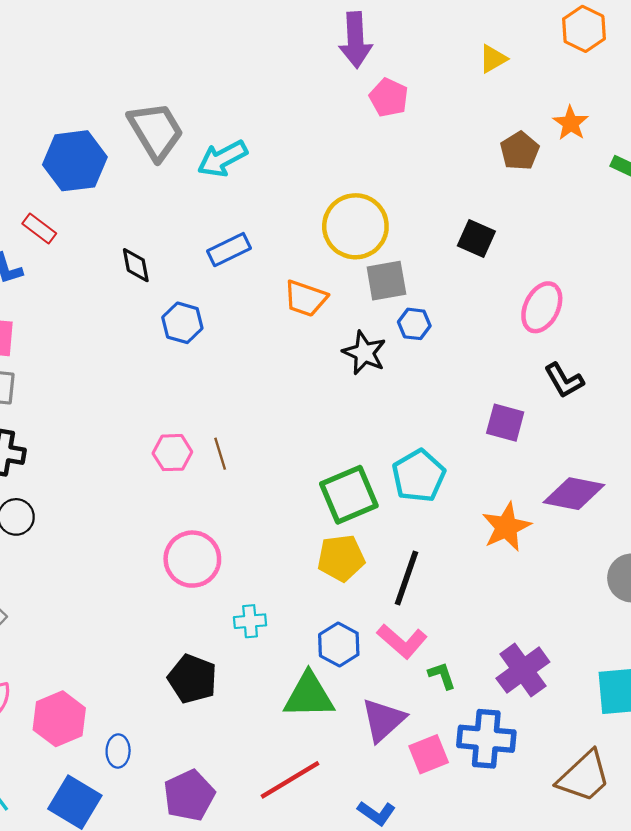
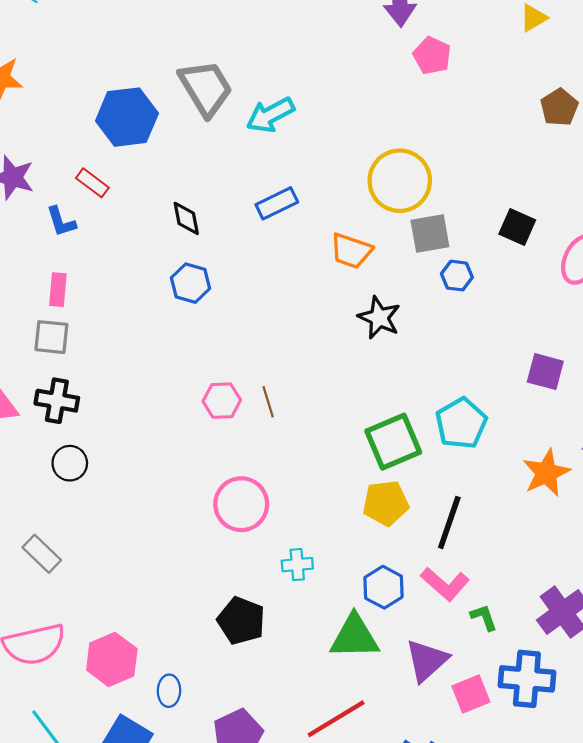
black square: (476, 239) -> (517, 227), moved
blue hexagon: (182, 323) -> (191, 283), moved
black star: (364, 353) -> (379, 318), moved

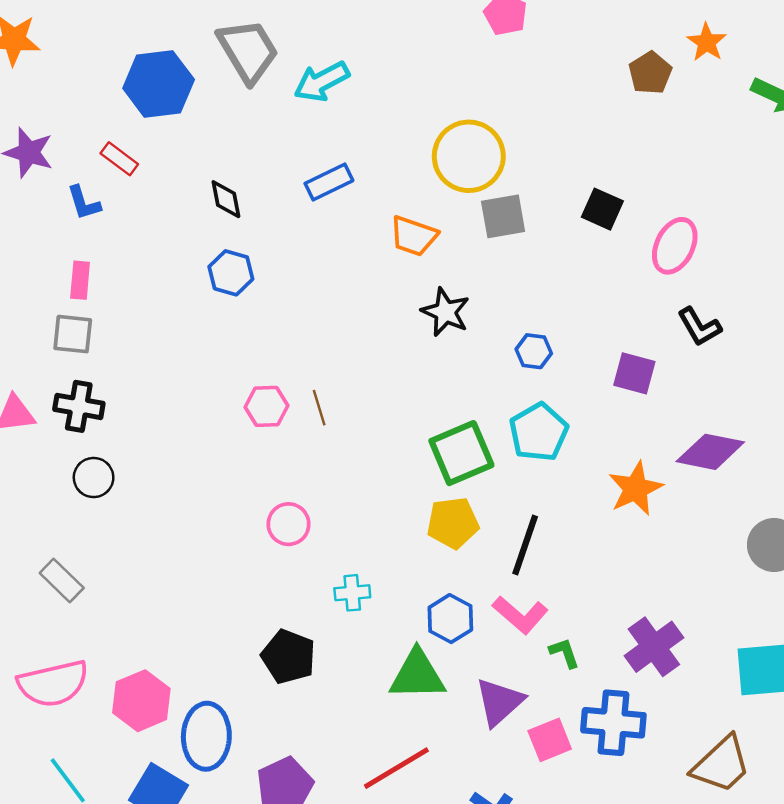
blue hexagon: (457, 276) -> (534, 351), moved
pink circle: (241, 504) -> (289, 524), size x0.7
blue ellipse: (169, 691) -> (206, 736), size x1.8

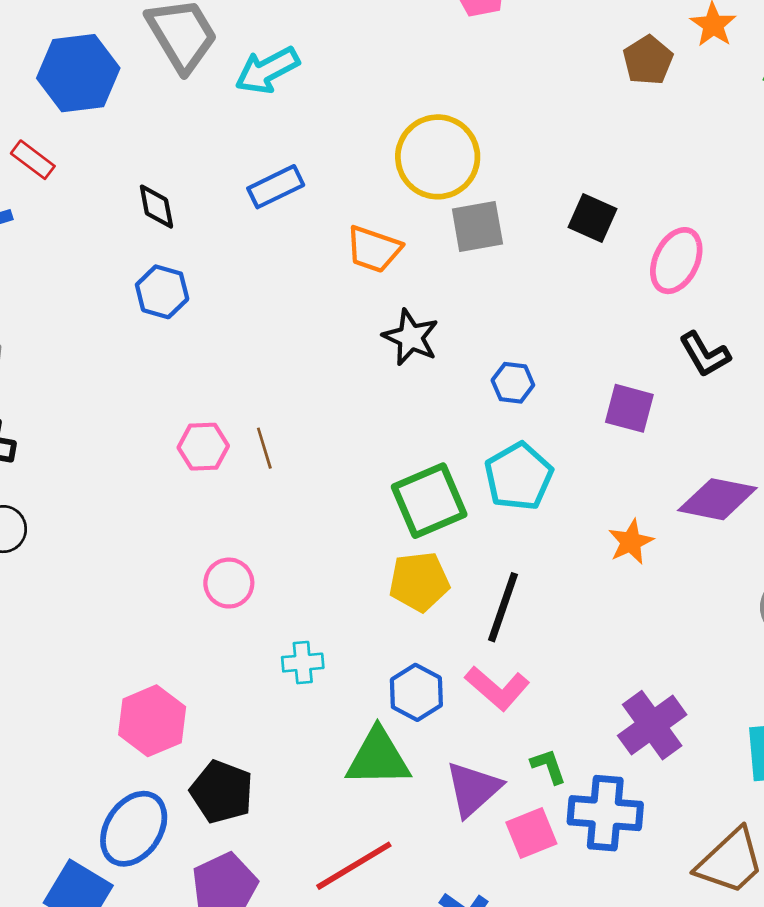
orange star: (636, 489) -> (631, 542), size x0.7
green L-shape: (564, 653) -> (548, 766), moved
black pentagon: (289, 657) -> (222, 792), moved
pink hexagon: (141, 701) -> (152, 721), moved
blue ellipse: (206, 736) -> (134, 829), turned 32

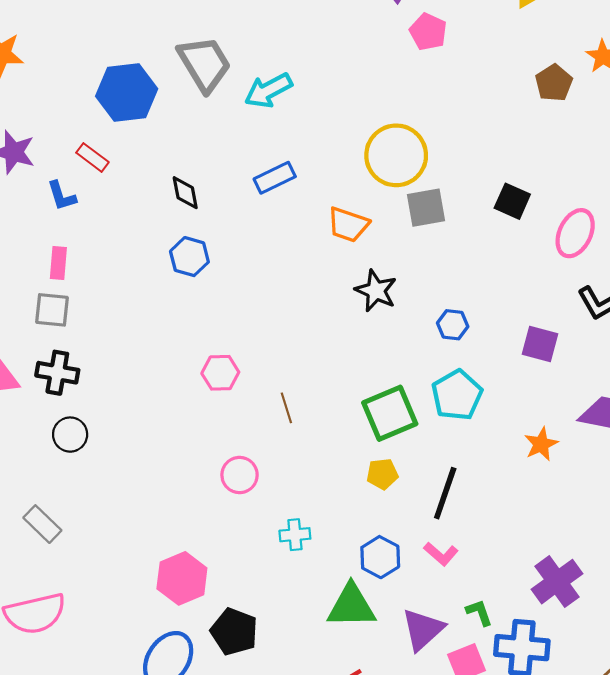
brown line: (264, 448) -> (286, 408), moved
yellow pentagon: (419, 582) -> (382, 474), size x0.7
pink L-shape: (497, 688) -> (441, 554), size x0.7

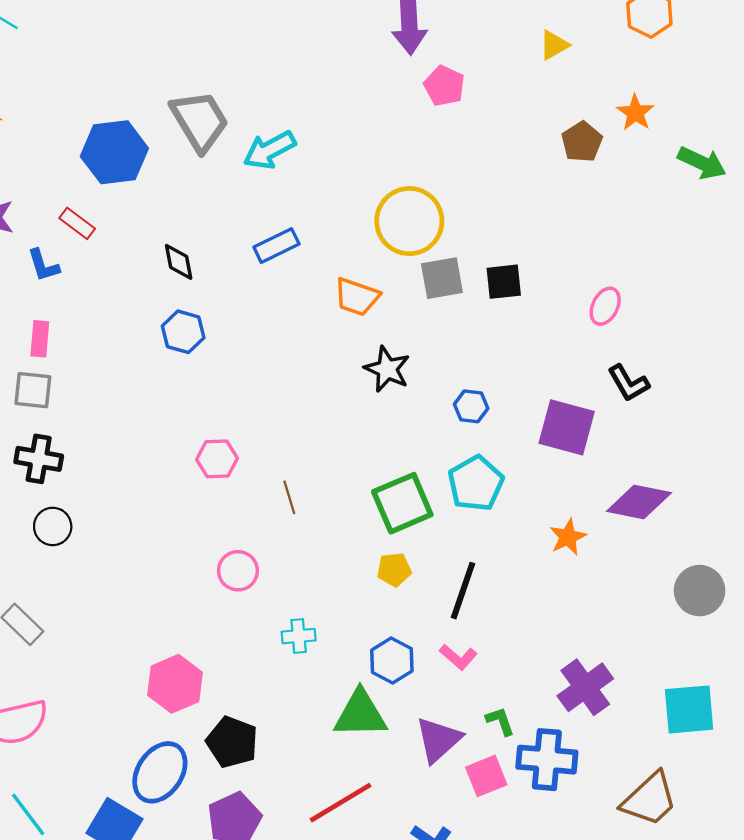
black square: (512, 201) -> (504, 282), moved, turned -30
pink ellipse: (575, 233) -> (605, 306), size x0.7
purple square: (540, 344) -> (567, 427), size x1.4

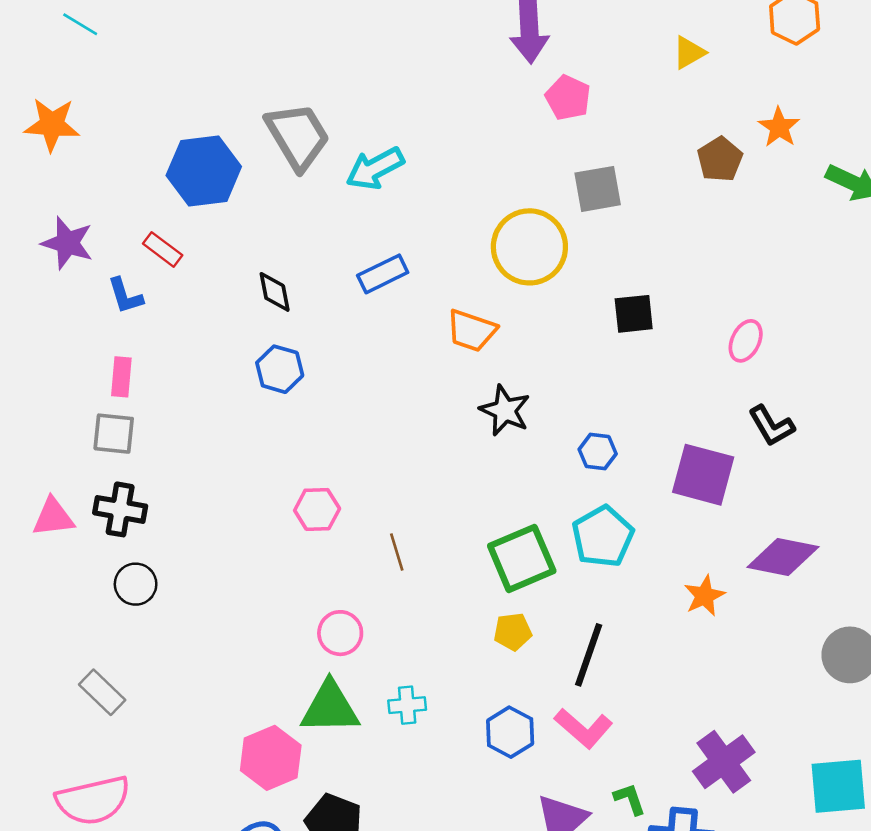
gray square: (442, 278) -> (598, 189), moved
pink L-shape: (458, 657) -> (583, 728), size x1.4
green triangle: (360, 714) -> (330, 708), moved

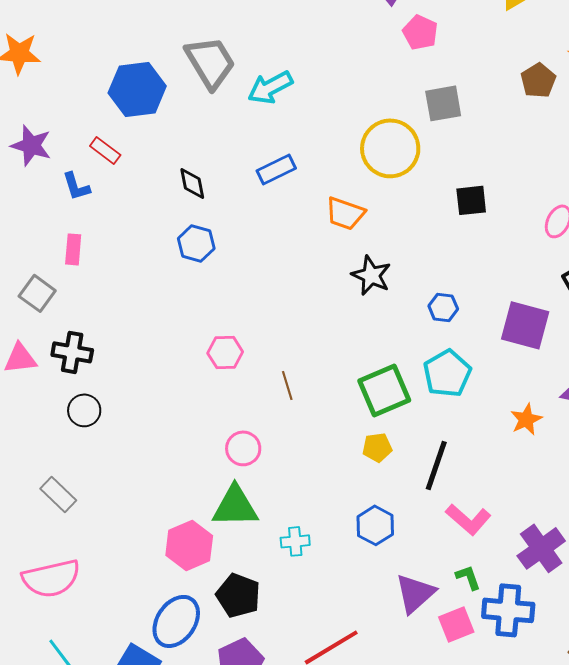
gray square: (114, 434) -> (37, 293), moved, turned 30
cyan cross: (407, 705) -> (295, 541), moved
pink L-shape: (583, 728) -> (468, 519), moved

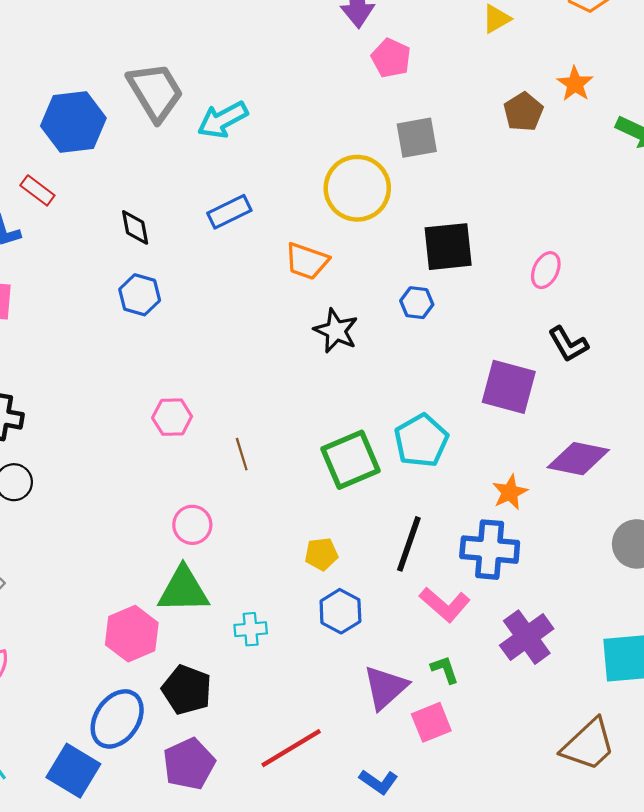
black square: (471, 200) -> (448, 247), size x1.4
blue hexagon: (443, 307) -> (417, 303), moved
yellow pentagon: (377, 447) -> (321, 554), moved
blue cross: (508, 610) -> (490, 550), moved

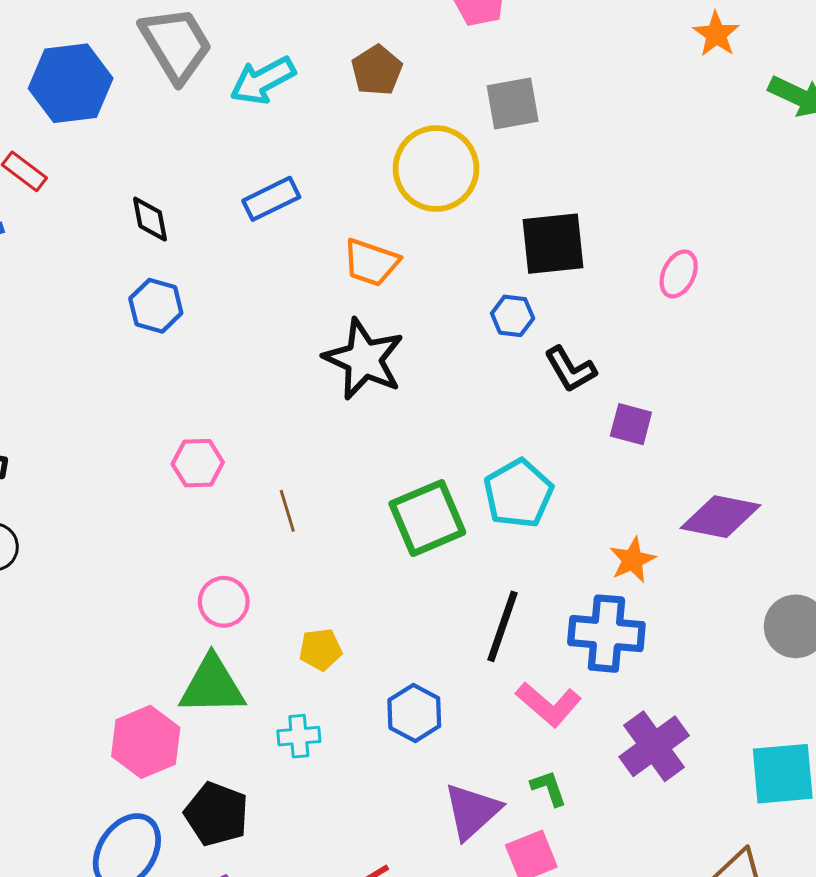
brown pentagon: (523, 112) -> (377, 70), moved
black star: (336, 331) -> (364, 359), moved, size x1.4
black L-shape: (568, 344) -> (570, 369), moved
purple square: (509, 387) -> (631, 424), size x0.6
yellow pentagon: (321, 554) -> (320, 649), moved

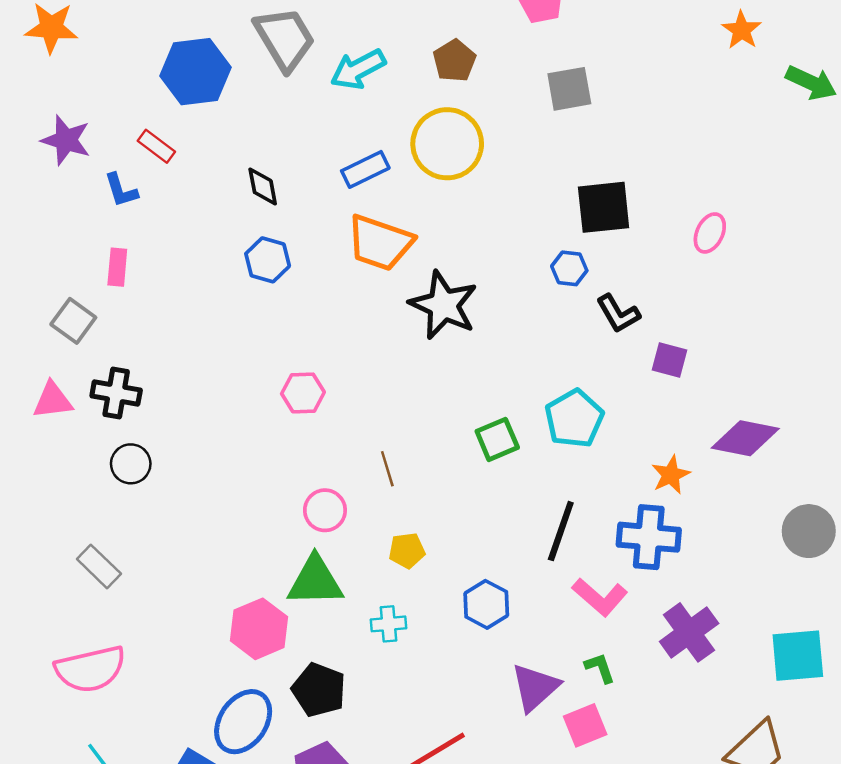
yellow circle: (436, 169) -> (447, 144), moved
orange trapezoid: (371, 262) -> (380, 243), moved, size x1.4
brown line: (287, 511) -> (387, 469), moved
green square: (427, 518) -> (497, 439), size x0.7

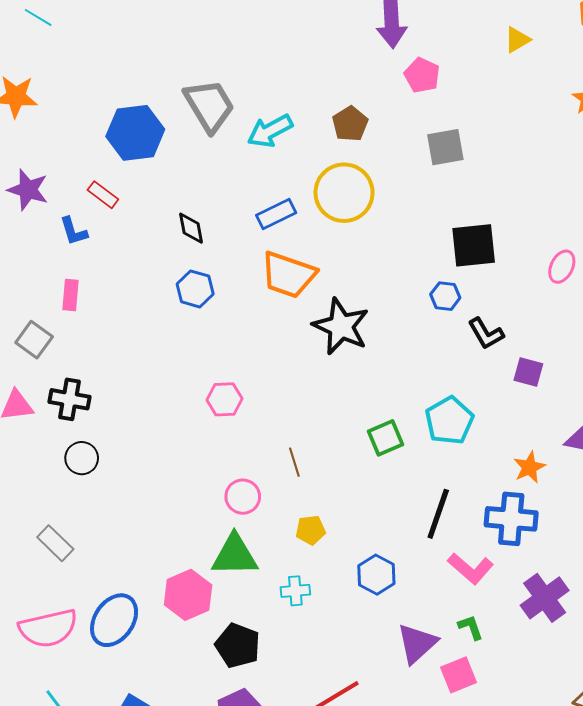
blue ellipse: (243, 722) -> (114, 620), moved

